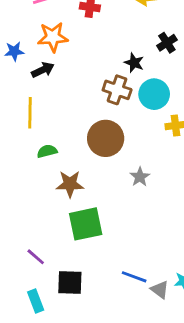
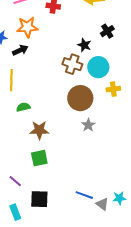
brown circle: (106, 138) -> (80, 98), moved
green square: (86, 224) -> (39, 158), moved, size x0.7

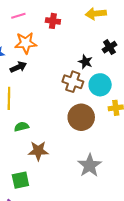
gray star: (88, 125) -> (90, 165), moved, size x1.6
green square: (39, 158) -> (20, 180), moved

